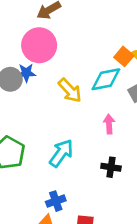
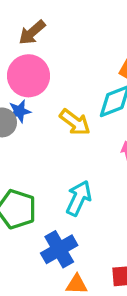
blue cross: (56, 201) -> (59, 249), moved, size x1.5

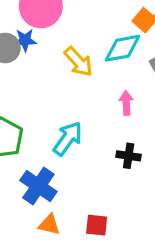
blue cross: (59, 249) -> (38, 186), turned -36

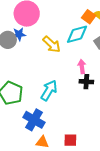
black cross: (129, 156) -> (86, 82), moved

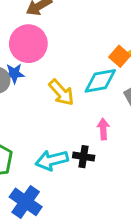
black cross: (86, 82) -> (84, 157), moved
cyan arrow: (49, 90) -> (52, 160), turned -140

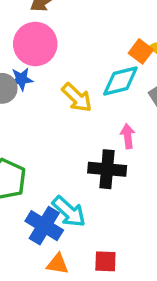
black cross: (84, 157) -> (107, 169), size x1.5
cyan arrow: (52, 160) -> (69, 212), moved, turned -120

